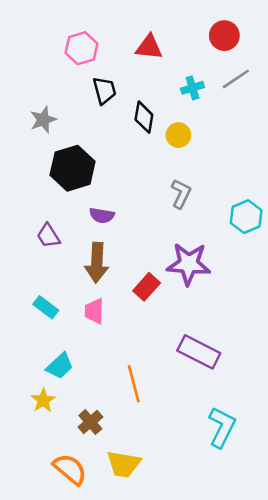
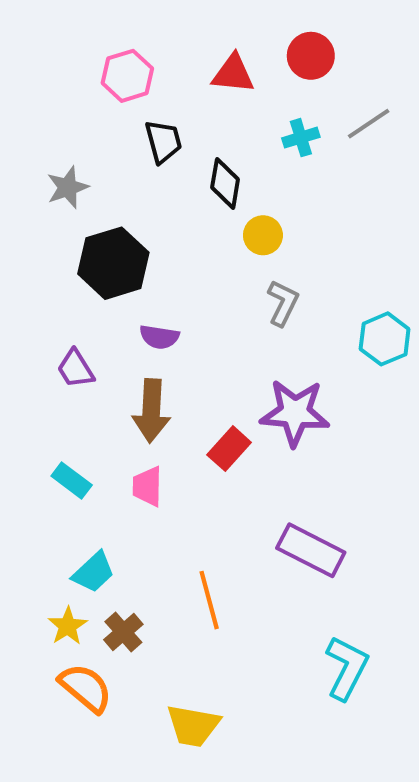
red circle: (224, 36) -> (311, 56), moved
yellow circle: (178, 135) -> (263, 235), moved
brown cross: (90, 422) -> (123, 632), moved
orange semicircle: (70, 469) -> (86, 688), moved

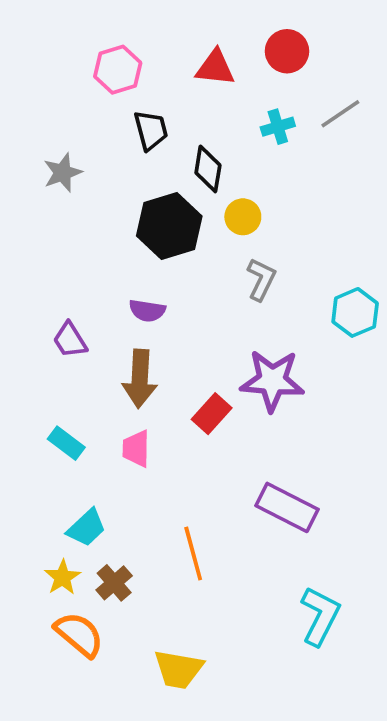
black hexagon: (113, 263) -> (169, 226), moved

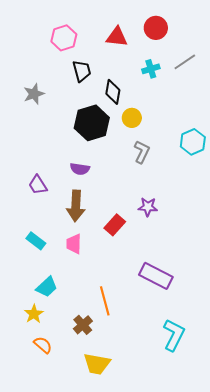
cyan hexagon: (355, 312) -> (193, 142), moved
purple star: (272, 381) -> (148, 207), size x0.6
brown cross: (114, 583) -> (83, 325), moved
orange semicircle: (79, 634) -> (43, 345), size x0.7

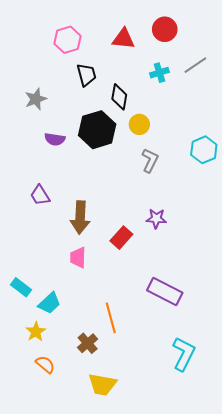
purple semicircle: (80, 169) -> (55, 139), moved
cyan rectangle: (36, 241) -> (21, 287), moved

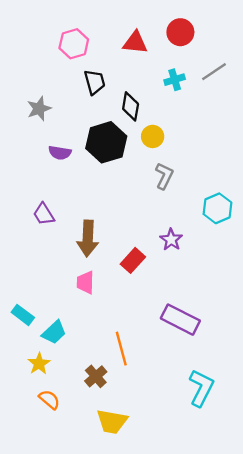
cyan hexagon: (204, 150) -> (217, 208), moved
purple star: (156, 219) -> (171, 240), turned 30

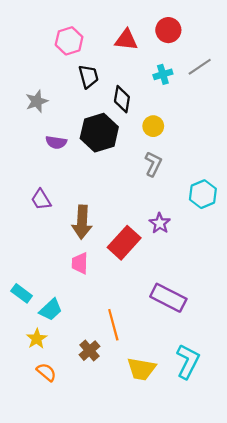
yellow circle: (153, 136) -> (153, 126), moved
red rectangle: (133, 260) -> (124, 243), size x1.4
yellow trapezoid: (112, 422) -> (141, 369), moved

